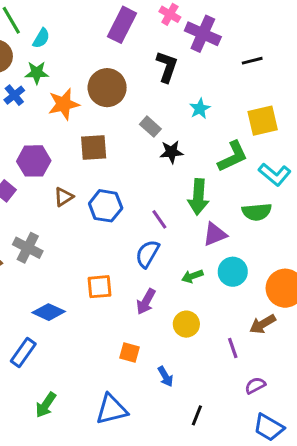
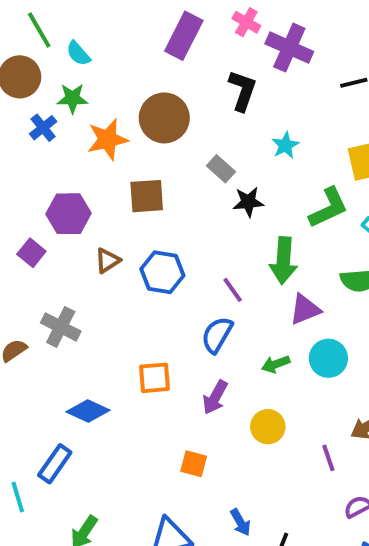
cyan semicircle: (41, 38) -> (78, 53), turned 108
blue arrow: (165, 376) -> (240, 522), moved

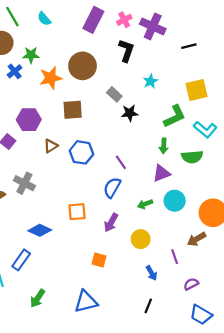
pink cross: (246, 22) -> (124, 20), moved, turned 32
cyan semicircle: (78, 53) -> (44, 19), moved
green arrow: (283, 261) -> (164, 146), moved, size x0.6
blue arrow: (240, 522) -> (152, 273), moved

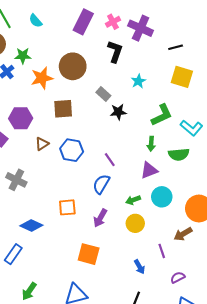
yellow square: (197, 90) -> (182, 77), moved, turned 30
yellow circle: (141, 239) -> (135, 223), moved
orange square: (99, 260) -> (89, 254), size x1.5

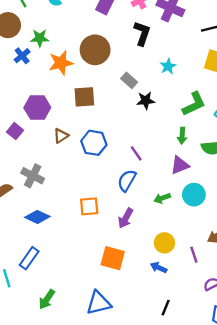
yellow circle: (135, 223) -> (164, 243), moved
blue diamond: (31, 225) -> (37, 217), moved
blue arrow: (139, 267) -> (159, 268), moved, turned 144

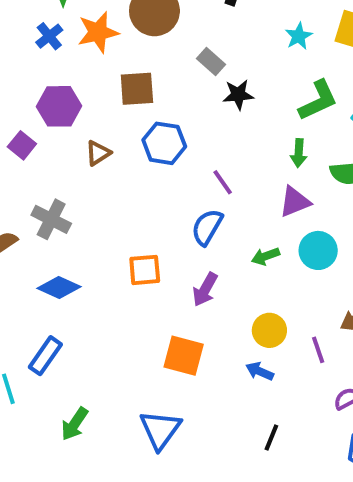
blue cross: (22, 56) -> (49, 36), moved
cyan star: (168, 66) -> (299, 36), moved
blue hexagon: (94, 143) -> (164, 143), moved
blue triangle: (99, 303) -> (160, 430), turned -40

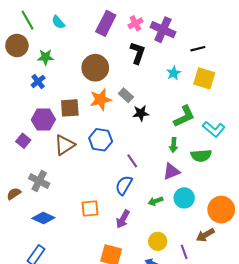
orange star: (98, 32) -> (101, 99), moved
cyan star: (299, 36) -> (174, 73), moved
brown square: (137, 89) -> (70, 108), moved
brown triangle: (98, 153) -> (65, 145), size x1.5

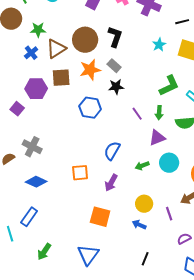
black L-shape: (138, 53) -> (115, 37), moved
black star: (141, 113) -> (116, 87), moved
brown triangle: (65, 145) -> (56, 49), moved
purple line: (132, 161) -> (137, 114), moved

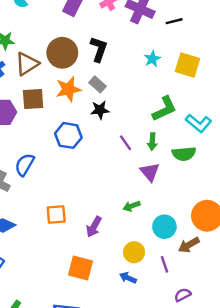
black line: (182, 22) -> (174, 21), moved
purple triangle: (157, 138) -> (150, 172), turned -48
blue semicircle: (112, 151) -> (25, 165), moved
cyan circle: (169, 163) -> (164, 227), moved

